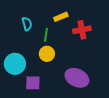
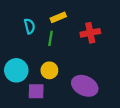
yellow rectangle: (61, 17) -> (58, 17), moved
yellow circle: (47, 54) -> (49, 70), moved

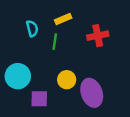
yellow circle: (49, 70) -> (67, 80), moved
purple ellipse: (85, 86) -> (92, 93), turned 45

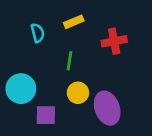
green line: (55, 42) -> (70, 61), moved

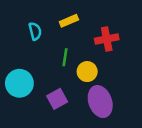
yellow circle: (78, 93) -> (87, 72), moved
purple square: (46, 115) -> (57, 99), moved, turned -30

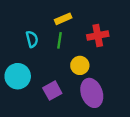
cyan semicircle: (35, 31) -> (32, 39), moved
green line: (65, 57) -> (60, 40), moved

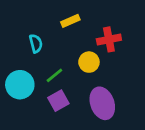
green line: (60, 40) -> (54, 75), moved, turned 42
yellow circle: (80, 65) -> (89, 62), moved

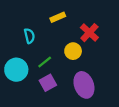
red cross: (109, 39) -> (89, 33), turned -36

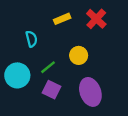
red cross: (89, 33) -> (96, 19), moved
purple square: (48, 83) -> (52, 90), turned -35

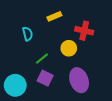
red cross: (96, 19) -> (84, 31), moved, turned -30
cyan circle: (17, 75) -> (15, 85), moved

